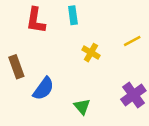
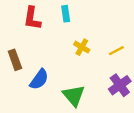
yellow line: (132, 41) -> (116, 51), moved
green triangle: (82, 107) -> (74, 96), size x1.5

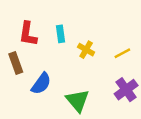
cyan rectangle: (66, 14) -> (61, 34), moved
red L-shape: (32, 18) -> (28, 34), moved

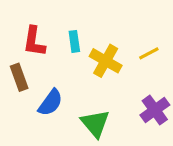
yellow cross: (86, 50) -> (106, 61), size x1.5
yellow line: (122, 53) -> (149, 53), moved

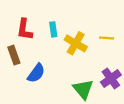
yellow line: (149, 53) -> (107, 38), turned 32
green triangle: (95, 123) -> (83, 89), moved

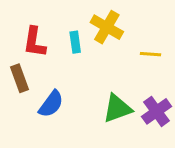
yellow cross: (76, 43) -> (107, 27), moved
green triangle: (83, 89) -> (117, 108), moved, turned 50

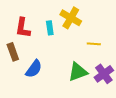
yellow line: (150, 54) -> (94, 44), moved

